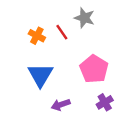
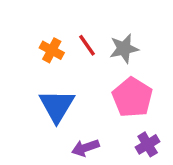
gray star: (84, 18) -> (124, 49), moved, turned -30

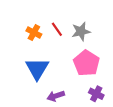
purple cross: (148, 144) -> (96, 94), turned -32

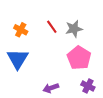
orange cross: (34, 33) -> (21, 30), moved
blue triangle: (37, 69) -> (18, 59), moved

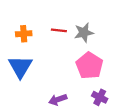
red line: (52, 27) -> (59, 30), turned -48
orange cross: (21, 30) -> (24, 34), turned -32

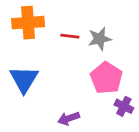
orange cross: (24, 34) -> (28, 23), moved, size x1.6
purple cross: (100, 97) -> (124, 106), moved

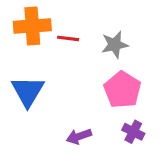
red line: (70, 36) -> (68, 38), moved
purple cross: (124, 106) -> (133, 132), moved

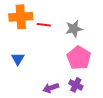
blue triangle: (28, 91) -> (18, 59), size x0.6
purple cross: (133, 132) -> (76, 85), moved

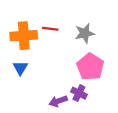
orange cross: (21, 17) -> (24, 36), moved
purple cross: (76, 85) -> (79, 93), moved

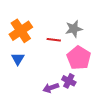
red line: (50, 29) -> (54, 40), moved
orange cross: (24, 36) -> (21, 31), turned -30

